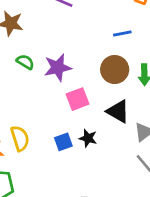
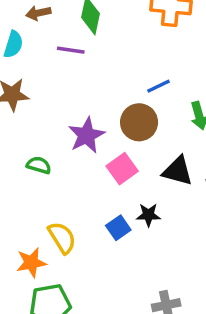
blue line: (122, 34) -> (159, 86), moved
green semicircle: (25, 62) -> (39, 165), moved
brown circle: (115, 70) -> (139, 122), moved

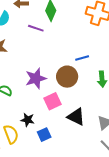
black triangle: (178, 171) -> (76, 117), moved
black star: (148, 215) -> (28, 120), moved

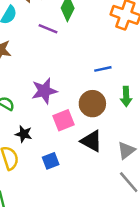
brown circle: (67, 77) -> (92, 104), moved
black star: (28, 120) -> (24, 134), moved

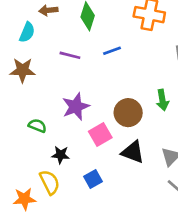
purple line: (48, 29) -> (70, 55), moved
blue line: (103, 69) -> (112, 51), moved

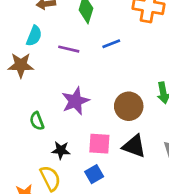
cyan semicircle: (27, 32) -> (34, 36), moved
green semicircle: (37, 126) -> (37, 121), turned -132
pink square: (100, 134) -> (99, 144), moved, turned 35

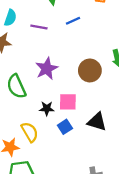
green semicircle: (37, 121) -> (16, 86), size x1.6
black triangle: (134, 146) -> (97, 122), moved
black star: (61, 150) -> (47, 108), moved

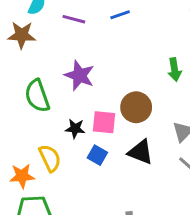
purple star: (47, 69) -> (79, 75), turned -30
brown circle: (90, 70) -> (136, 107), moved
blue square: (65, 127) -> (97, 155), turned -32

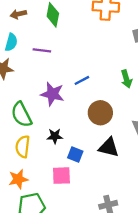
blue line: (120, 15) -> (82, 80), moved
pink square: (104, 122) -> (61, 176), moved
yellow semicircle: (50, 158) -> (23, 147), moved, turned -140

